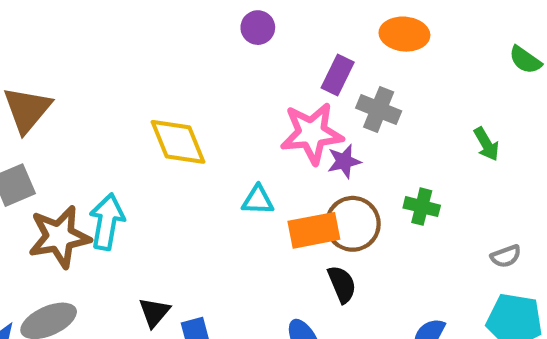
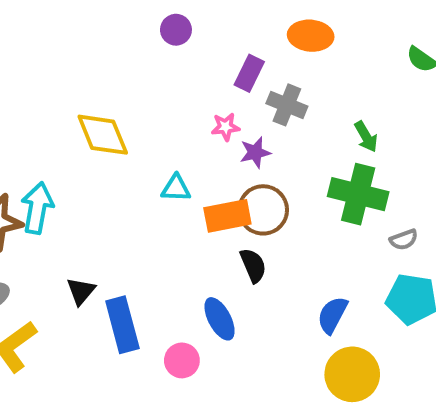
pink star: (312, 133) -> (225, 127), size x0.5
green arrow: (486, 144) -> (366, 137), moved
green cross: (422, 207) -> (358, 194), moved, size x1.8

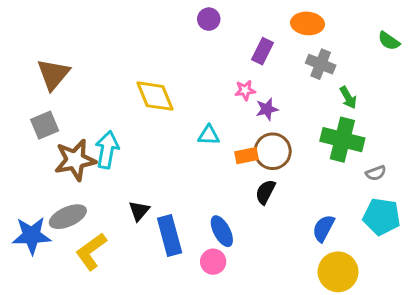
gray cross: (287, 105) -> (321, 64), moved
orange rectangle: (227, 216) -> (247, 156), size x0.7
black semicircle: (253, 265) -> (265, 192), turned -130
blue ellipse: (220, 319) -> (222, 231), moved

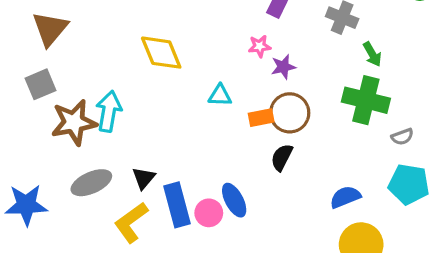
gray ellipse: (68, 217) -> (91, 183), moved
blue semicircle: (323, 228) -> (345, 197), turned 40
yellow L-shape: (91, 251) -> (131, 222), moved
pink circle: (213, 262) -> (209, 213), moved

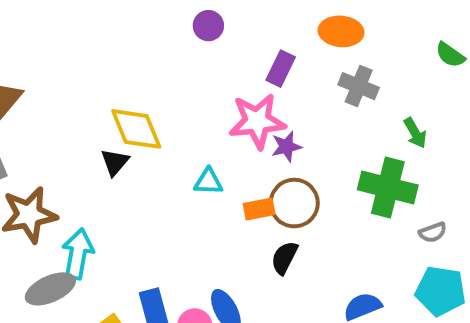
pink star: (260, 46) -> (257, 121), size x2.0
green arrow: (372, 54) -> (415, 133), moved
cyan arrow: (109, 111) -> (78, 254), moved
black triangle: (144, 178) -> (115, 162), moved

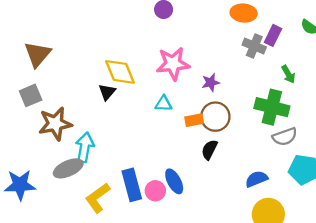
purple rectangle: (281, 69) -> (273, 35), moved
pink star: (257, 121) -> (173, 64), moved
gray semicircle: (433, 232) -> (285, 137), moved, size x1.5

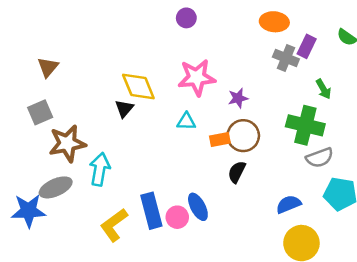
brown triangle: (38, 54) -> (48, 67), size x0.7
gray ellipse: (68, 168) -> (56, 187), moved

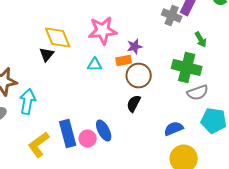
orange rectangle: (220, 140) -> (124, 61), moved

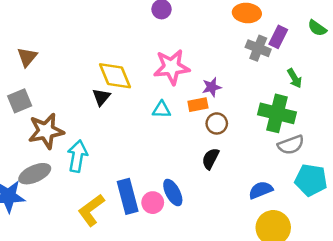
brown circle: (139, 76) -> (217, 123), size x0.7

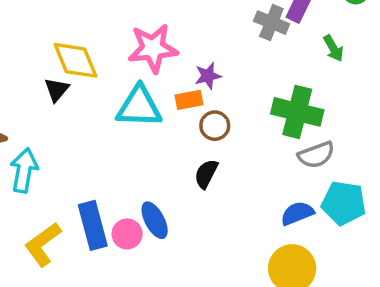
green arrow: (295, 78) -> (333, 48), moved
cyan triangle: (162, 110) -> (139, 107), size x1.8
blue semicircle: (261, 190) -> (297, 213), moved

